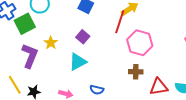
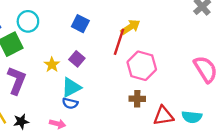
yellow star: (51, 43) -> (52, 65), moved
blue semicircle: (97, 90) -> (70, 103), moved

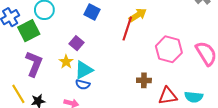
purple square: (77, 59) -> (77, 43), moved
yellow star: (52, 65) -> (66, 62), moved
pink hexagon: (142, 66) -> (169, 49), moved

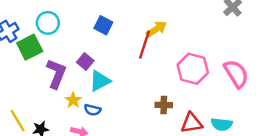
yellow star: (66, 62) -> (73, 100), moved
purple L-shape: (34, 64) -> (56, 74), moved
cyan triangle: (84, 70) -> (100, 81), moved

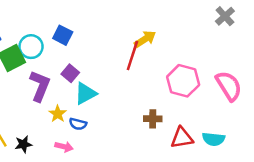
cyan circle: (48, 23) -> (31, 47), moved
blue square: (103, 25) -> (63, 35), moved

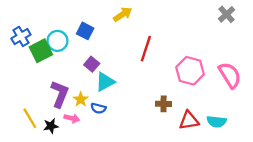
yellow arrow: (145, 39) -> (123, 14), moved
purple L-shape: (40, 86) -> (60, 94), moved
pink arrow: (64, 147) -> (72, 118), moved

